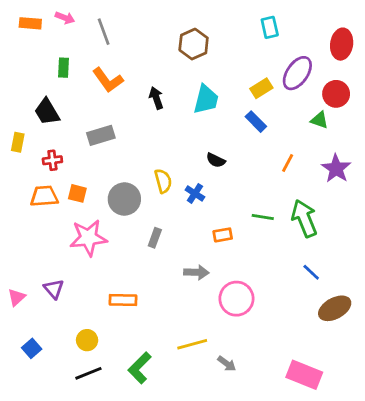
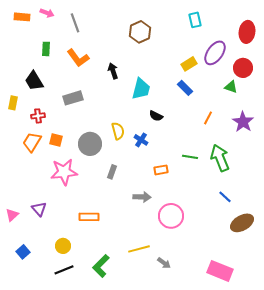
cyan trapezoid: (206, 99) -> (141, 89), moved
orange trapezoid: (44, 196) -> (32, 142), turned -55

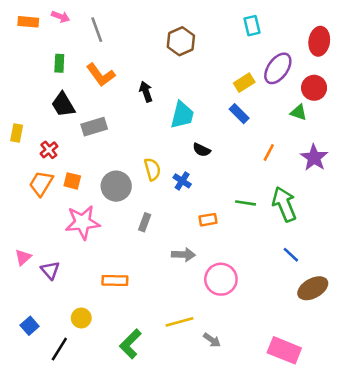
black trapezoid: (34, 81) -> (63, 105), moved
red cross: (38, 116) -> (49, 150), turned -32
pink triangle: (12, 215) -> (23, 257), moved
black line: (64, 270) -> (59, 349), moved, turned -36

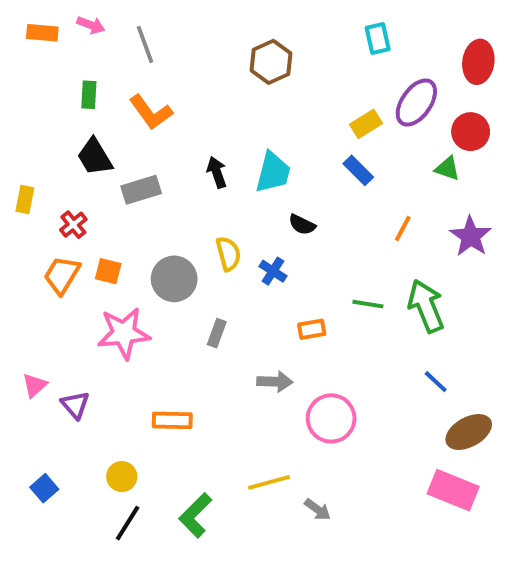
black arrow: (146, 92) -> (217, 172), moved
black line: (59, 349) -> (128, 523), moved
pink rectangle: (284, 350) -> (453, 490), moved

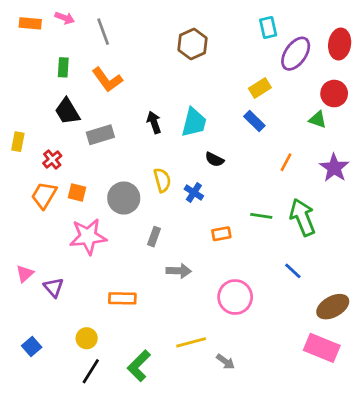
purple ellipse: (416, 103) -> (296, 54), moved
gray arrow: (275, 382) -> (179, 271), moved
blue line: (436, 382) -> (293, 271), moved

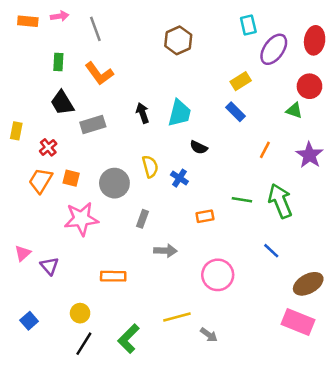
pink arrow: (65, 18) -> (60, 16), turned -30

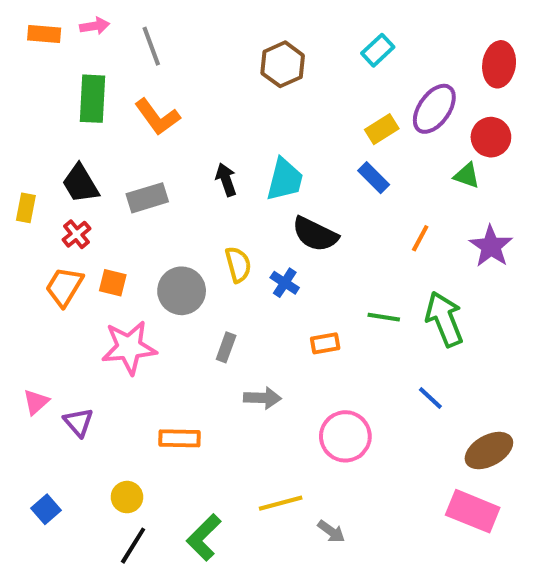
cyan rectangle: (248, 25) -> (378, 50), moved, turned 60
purple ellipse: (274, 49) -> (434, 109), moved
green rectangle: (58, 62) -> (93, 99), size x1.6
black trapezoid: (62, 103) -> (80, 184), moved
black semicircle: (199, 147) -> (315, 234), size x1.6

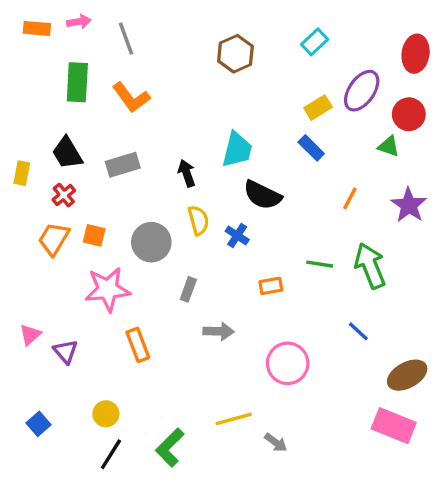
black arrow: (226, 180) -> (187, 173), moved
orange rectangle: (180, 438) -> (138, 345), moved, turned 68

